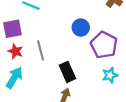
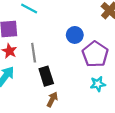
black rectangle: (67, 72) -> (46, 76), moved

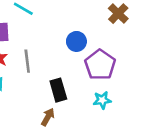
black rectangle: (46, 76) -> (58, 90), moved

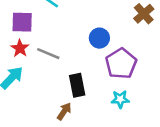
gray line: (27, 61) -> (48, 54), turned -65

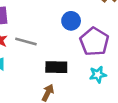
black rectangle: (77, 85) -> (56, 67), turned -70

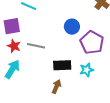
cyan star: (98, 75) -> (87, 70), moved

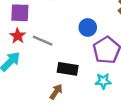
cyan star: (87, 70) -> (103, 81), moved

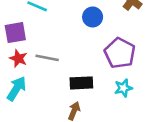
blue circle: (88, 27) -> (93, 17), moved

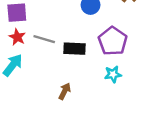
black rectangle: (81, 83) -> (75, 49), moved

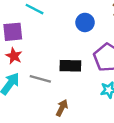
gray line: (44, 39) -> (40, 79), moved

